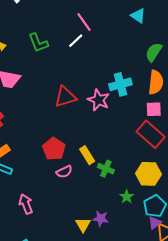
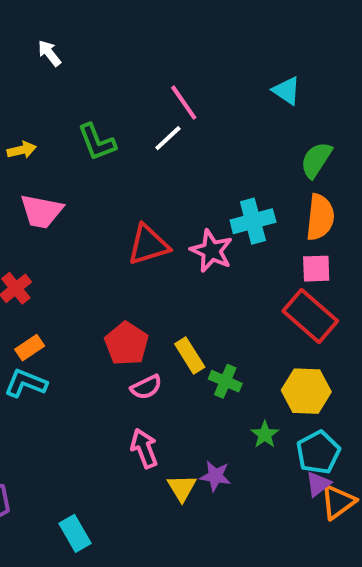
pink arrow: (26, 204) -> (144, 448), moved

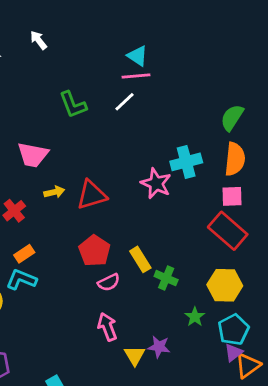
cyan triangle: (287, 91) -> (137, 56), moved
pink line: (184, 103) -> (136, 76), turned -60
yellow arrow: (22, 150) -> (54, 192), moved
red triangle: (148, 245) -> (92, 195), moved

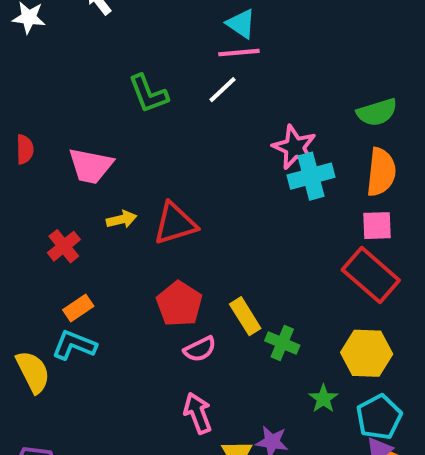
green semicircle: (232, 118) -> (377, 112), turned -140
pink star: (156, 183) -> (295, 147), moved

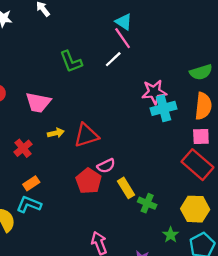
pink line: (239, 53) -> (123, 38), turned 60
pink star: (295, 147) -> (154, 92), turned -30
pink semicircle: (200, 349) -> (106, 166), moved

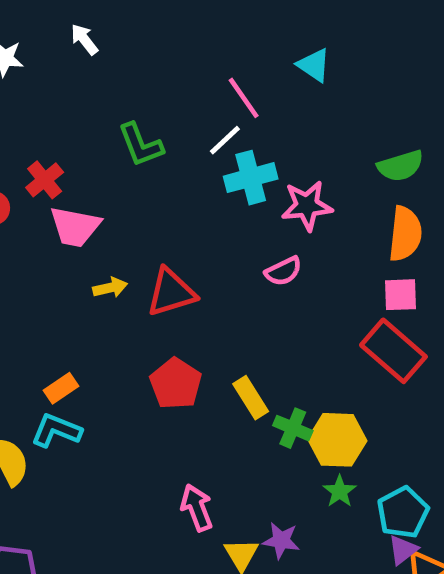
cyan triangle: (124, 22) -> (314, 65), moved
cyan cross: (163, 108) -> (251, 178), moved
red cross: (23, 148) -> (45, 180), moved
pink semicircle: (106, 166) -> (283, 271), moved
yellow hexagon: (195, 209) -> (337, 440), moved

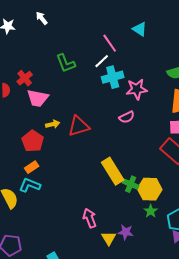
red pentagon: (176, 384) -> (33, 141), moved
yellow rectangle: (251, 398) -> (113, 171), size x1.5

